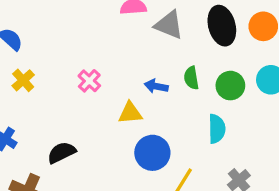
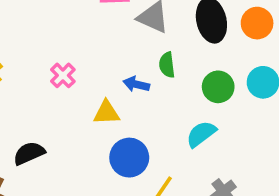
green semicircle: (191, 78) -> (167, 65), moved
cyan semicircle: (217, 129) -> (201, 134), turned -128

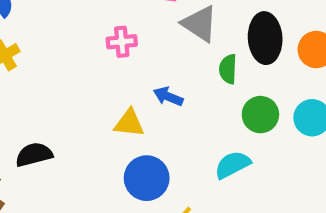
green semicircle: (167, 65) -> (228, 69), moved
pink cross: (63, 75) -> (122, 42), moved, turned 30

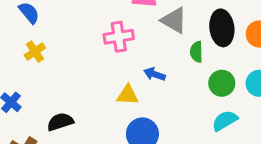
pink cross: (122, 42) -> (119, 37), size x1.4
cyan semicircle: (232, 165) -> (225, 121), moved

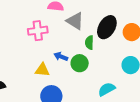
black ellipse: (222, 28) -> (107, 27), turned 35
green circle: (222, 83) -> (80, 63), moved

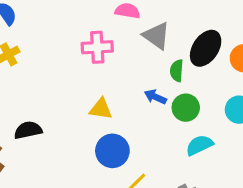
blue arrow: (61, 57) -> (155, 97), moved
green circle: (80, 63) -> (186, 108), moved

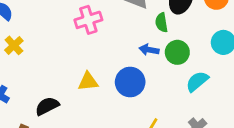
yellow triangle: (101, 109) -> (88, 82), moved
blue circle: (112, 151) -> (130, 82), moved

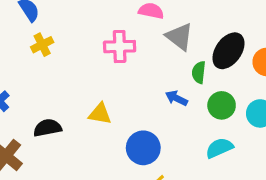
yellow cross: (14, 45) -> (42, 45), moved
green circle: (177, 52) -> (222, 105), moved
blue circle: (130, 82) -> (143, 148), moved

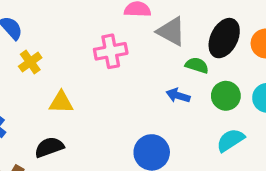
green semicircle: (199, 72) -> (197, 65), turned 110
yellow triangle: (100, 114) -> (61, 102), moved

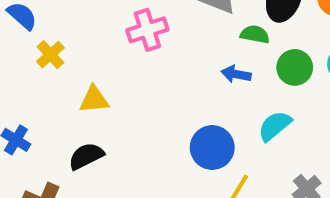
cyan semicircle: (230, 140) -> (275, 126), moved

